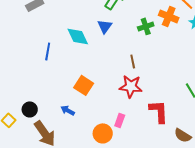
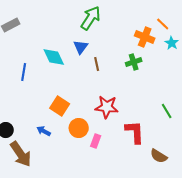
green cross: (146, 26) -> (134, 62), moved
brown line: (133, 61) -> (97, 64), moved
orange circle: (103, 133) -> (79, 128), moved

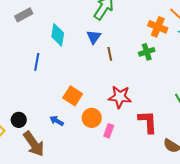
cyan diamond: (54, 57) -> (58, 35), moved, turned 35

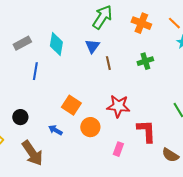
gray rectangle: (24, 15) -> (22, 43), moved
orange cross: (158, 27) -> (141, 23), moved
black circle: (19, 120) -> (20, 117), moved
pink rectangle: (109, 131) -> (118, 149), moved

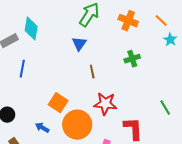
cyan diamond: (56, 44) -> (31, 29), moved
brown line: (108, 63) -> (92, 72), moved
orange circle: (90, 127) -> (77, 125), size x1.5

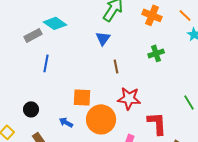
cyan diamond: (31, 29) -> (55, 23), turned -65
orange square: (58, 103) -> (82, 97), turned -30

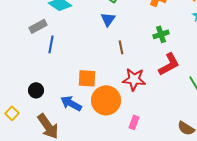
gray rectangle: (33, 35) -> (38, 26), moved
blue arrow: (66, 122) -> (71, 103), size x1.5
red L-shape: (157, 123) -> (169, 64), moved, turned 65

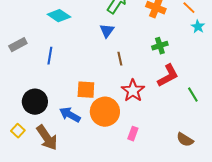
gray rectangle: (38, 26) -> (18, 45), moved
red star: (134, 79) -> (133, 91), turned 30
black circle: (36, 90) -> (35, 102), size x1.6
yellow square: (12, 113) -> (18, 131), moved

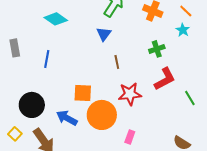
cyan star: (198, 27) -> (183, 30), moved
gray rectangle: (18, 45) -> (15, 48), turned -72
red star: (133, 91) -> (130, 94), turned 30

